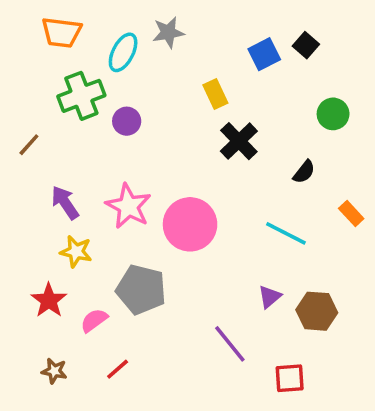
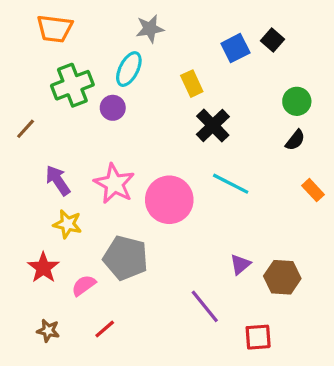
cyan ellipse: (123, 52) -> (129, 69), moved
black semicircle: (304, 172) -> (295, 140), moved
cyan line: (286, 233) -> (231, 184), moved

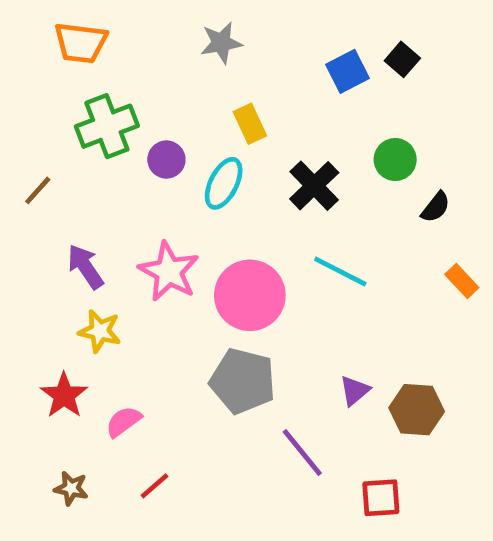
cyan ellipse: (129, 69) -> (224, 183), moved
yellow rectangle: (192, 84) -> (250, 124), moved
green circle: (297, 101) -> (395, 160), moved
gray pentagon: (126, 258) -> (243, 381), moved

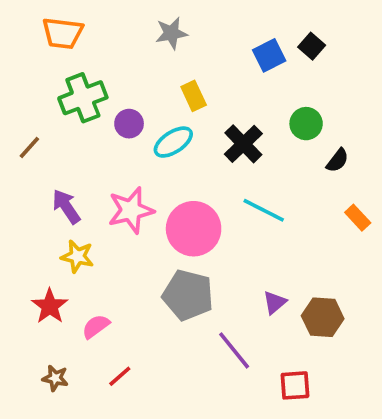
cyan ellipse: (224, 183) -> (173, 142), turned 30
pink star: (169, 271) -> (131, 210), turned 30

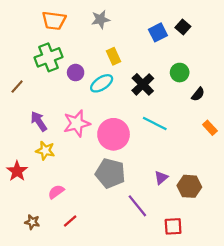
orange trapezoid: (63, 33) -> (54, 21), moved
red star: (50, 306) -> (17, 171), moved

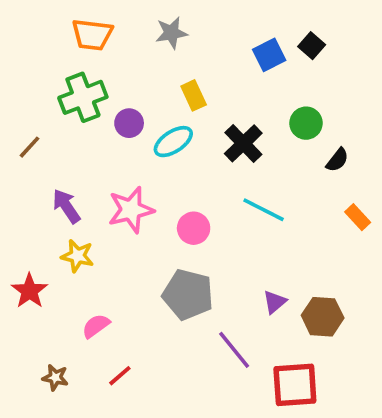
pink circle: (114, 134) -> (194, 228), size x0.6
red square: (173, 226) -> (295, 385), size x1.5

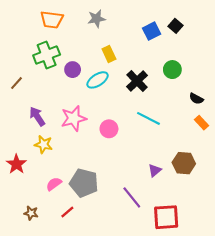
black semicircle: (337, 160) -> (196, 99), moved, turned 80
gray pentagon: (188, 295) -> (84, 183), moved
brown hexagon: (323, 317) -> (184, 163), moved

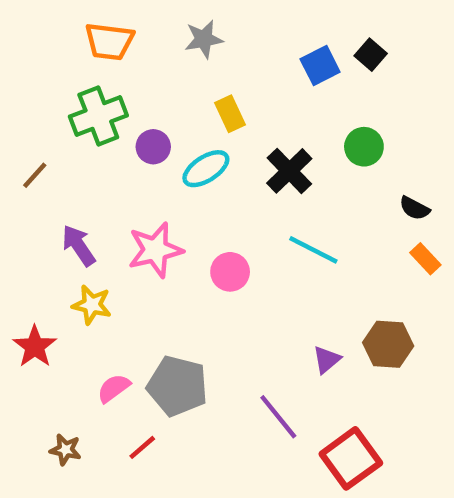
red square: (166, 217) -> (351, 458), turned -32

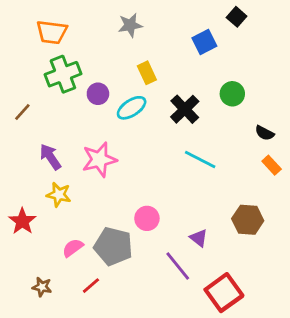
orange trapezoid: (109, 41) -> (52, 32), moved
black square: (371, 55) -> (237, 17), moved
pink circle: (230, 272) -> (147, 218), moved
purple triangle: (327, 360) -> (199, 238), moved, turned -42

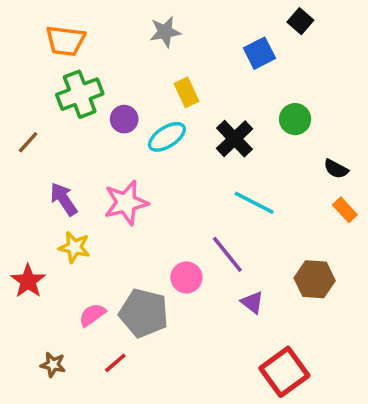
purple line: (178, 266) -> (227, 254), moved

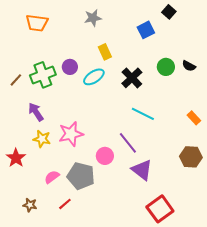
green cross: (80, 94) -> (43, 75), moved
black semicircle: (336, 169) -> (189, 66), moved
pink star: (126, 203) -> (71, 134), moved
brown hexagon: (315, 279) -> (191, 157), moved
purple triangle: (252, 302) -> (142, 170), size x1.6

